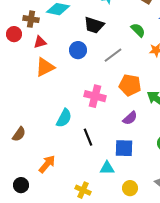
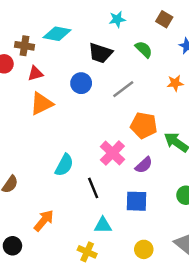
green semicircle: (138, 30) -> (144, 49), moved
pink cross: (95, 96) -> (112, 153), moved, turned 30
cyan triangle: (107, 168) -> (103, 225), moved

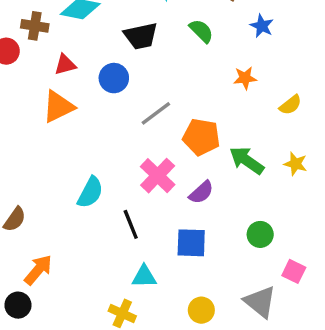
black trapezoid: (100, 53) -> (141, 36), turned -30
red triangle: (35, 73) -> (65, 65), moved
gray line: (123, 89) -> (156, 113), moved
orange arrow: (44, 220) -> (38, 270), moved

